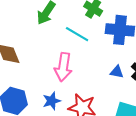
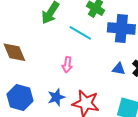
pink arrow: (63, 67) -> (67, 65), size x0.6

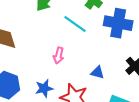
blue triangle: (119, 69) -> (97, 72), moved

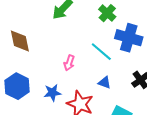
cyan line: (75, 24) -> (101, 52), moved

